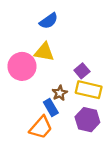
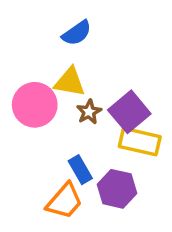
purple square: (82, 71) -> (129, 112), size x1.6
brown star: (60, 93) -> (89, 112), moved
purple hexagon: (87, 120) -> (117, 189), moved

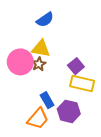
brown star: (89, 112) -> (39, 64), moved
purple square: (129, 112) -> (76, 66), size x0.7

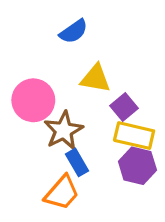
yellow triangle: (41, 48) -> (95, 78), moved
brown star: (39, 64) -> (64, 130), moved, size x1.6
purple hexagon: (69, 111) -> (137, 166), moved

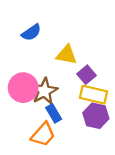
blue semicircle: (74, 31) -> (31, 32), moved
pink circle: (33, 100) -> (23, 88), moved

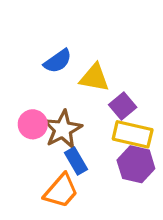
blue semicircle: (31, 32) -> (58, 61), moved
pink circle: (23, 88) -> (33, 124), size x0.7

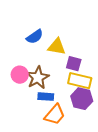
purple square: (123, 106) -> (74, 64), turned -35
blue rectangle: (76, 161) -> (46, 97), turned -56
orange trapezoid: (61, 191) -> (55, 115), moved

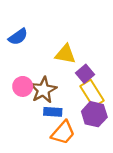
blue semicircle: (35, 37) -> (18, 37), moved
purple square: (74, 64) -> (85, 74), turned 35
yellow rectangle: (80, 81) -> (92, 93), turned 45

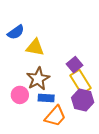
yellow triangle: (65, 54) -> (35, 47), moved
pink circle: (23, 86) -> (20, 95), moved

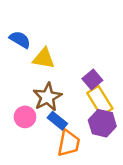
blue semicircle: (16, 32) -> (20, 40), turned -114
blue rectangle: (46, 98) -> (57, 121), turned 35
orange trapezoid: (55, 116) -> (69, 143), turned -30

